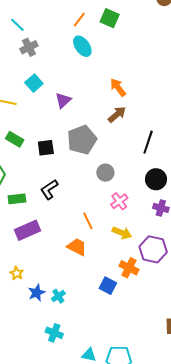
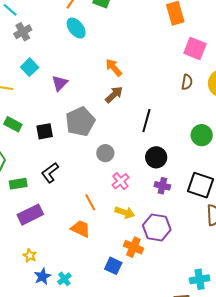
yellow star: (17, 273) -> (30, 256), moved

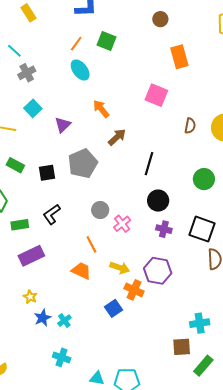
pink square: (195, 49) -> (156, 95), moved
orange arrow: (114, 67) -> (101, 109), moved
gray circle: (105, 153) -> (100, 210), moved
yellow arrow: (125, 212) -> (120, 268), moved
blue square: (113, 266) -> (114, 308), turned 30

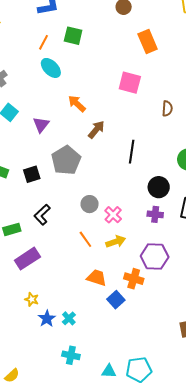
black circle: (158, 201) -> (159, 187), moved
yellow arrow: (120, 268) -> (116, 242), moved, turned -30
orange trapezoid: (81, 271) -> (97, 278), moved

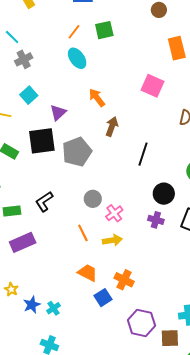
green square: (73, 36) -> (104, 30), turned -36
brown arrow: (96, 130) -> (112, 126), turned -30
black square: (32, 174) -> (42, 141), moved, size x1.6
purple hexagon: (155, 256) -> (141, 323), moved
yellow star: (32, 299) -> (11, 289), moved

